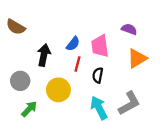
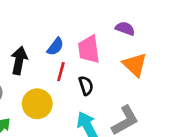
orange triangle: (137, 58) -> (135, 65), turned -45
black semicircle: (98, 75) -> (86, 86), turned 152

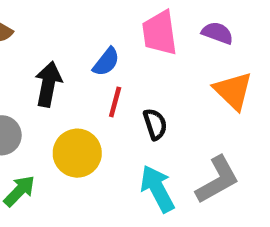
pink trapezoid: (89, 49) -> (160, 33), moved

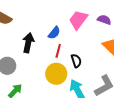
pink trapezoid: (160, 33) -> (78, 20), turned 45
yellow circle: (77, 153) -> (56, 74), moved

